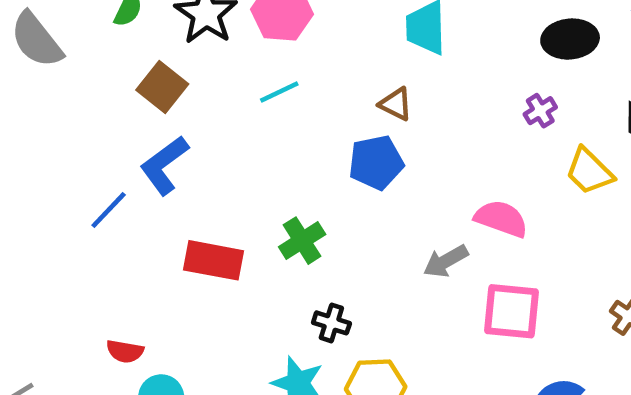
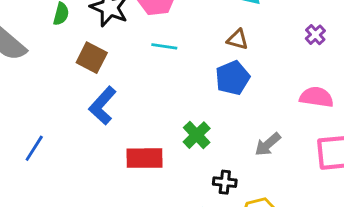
cyan line: (279, 92) -> (164, 46), turned 45
purple cross: (540, 111) -> (315, 35), moved
blue line: (109, 210) -> (34, 148), moved
gray arrow: (446, 261) -> (268, 144), moved

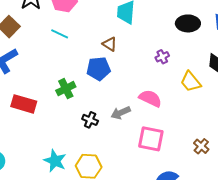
green cross: (197, 135) -> (66, 89), moved
gray arrow: (268, 144) -> (121, 113), moved
black cross: (225, 182) -> (90, 120), moved

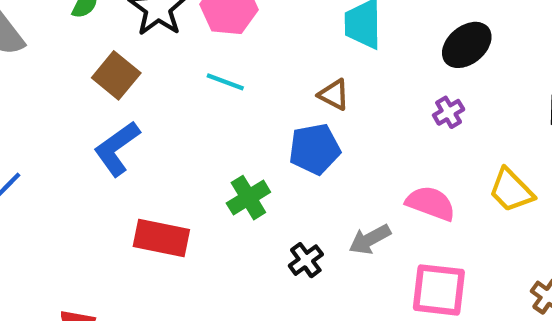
black ellipse: (188, 23) -> (467, 45), moved, turned -35
yellow trapezoid: (191, 82) -> (511, 190), moved
black cross: (90, 120) -> (306, 260), turned 35

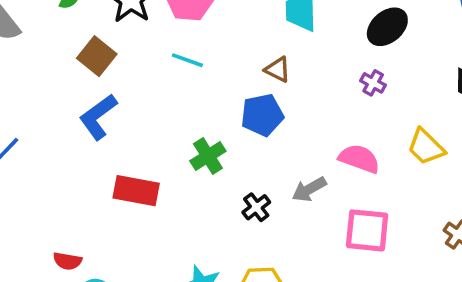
purple cross: (449, 112) -> (373, 83), turned -30

